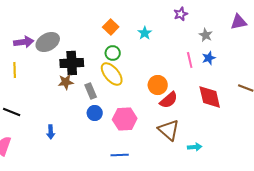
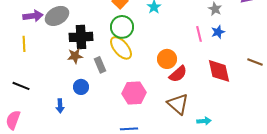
green circle: (113, 53) -> (122, 27), size x1.5
blue circle: (95, 113) -> (81, 87), moved

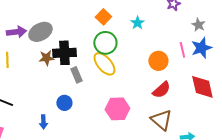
blue star: (218, 32) -> (201, 48), size x1.5
brown star: (75, 56) -> (46, 58), moved
orange circle: (167, 59) -> (158, 61), moved
gray rectangle: (100, 65) -> (76, 75), moved

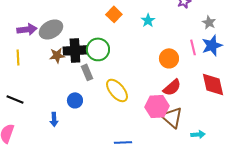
green circle: (105, 43) -> (98, 49), moved
yellow ellipse: (104, 64) -> (117, 90), moved
pink hexagon: (117, 109) -> (157, 106), moved

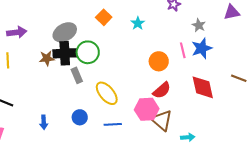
gray ellipse: (51, 29) -> (65, 32), moved
blue circle: (75, 100) -> (80, 117), moved
blue line: (123, 142) -> (113, 124), moved

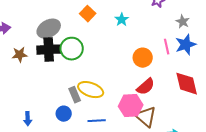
brown star: (47, 58) -> (20, 55), moved
gray rectangle: (77, 75) -> (75, 95), moved
yellow ellipse: (107, 93) -> (91, 90), turned -30

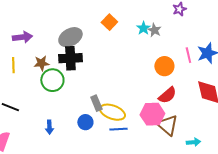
gray star: (183, 22) -> (154, 30), moved
green circle: (72, 49) -> (52, 80), moved
yellow ellipse: (91, 90) -> (112, 112), moved

